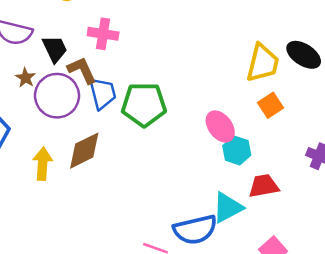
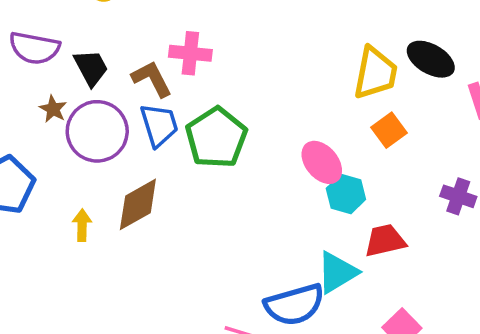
pink cross: (103, 34) -> (190, 53), moved
brown L-shape: (82, 70) -> (152, 79), moved
green pentagon: (144, 105) -> (216, 138), turned -30
yellow arrow: (43, 164) -> (82, 225), size x0.7

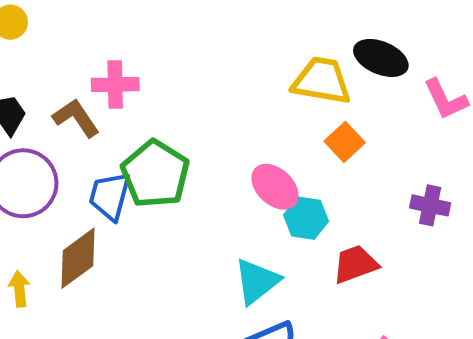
yellow trapezoid: (375, 73) -> (322, 81), turned -84
blue trapezoid: (159, 125) -> (110, 196), moved, turned -141
cyan triangle: (337, 272) -> (257, 281), moved

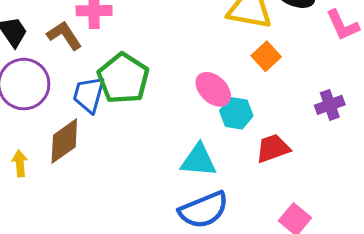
purple cross: (430, 205) -> (330, 105), turned -32
cyan triangle: (257, 281) -> (199, 160), turned 42

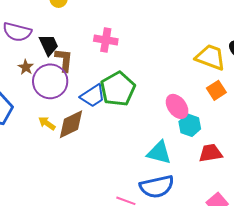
brown L-shape: (64, 35) -> (64, 60), moved, turned 30
blue trapezoid: (89, 94) -> (93, 96), turned -148
yellow arrow: (20, 163) -> (47, 123), moved, turned -60

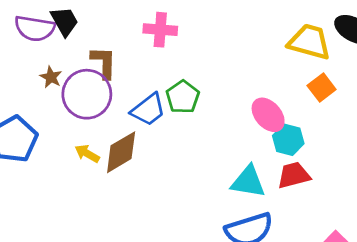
black trapezoid: (49, 45) -> (65, 21), moved
green pentagon: (118, 89) -> (183, 97), size x0.7
red trapezoid: (210, 153) -> (294, 175), moved

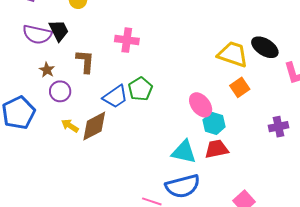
purple circle: (87, 94) -> (60, 91), moved, size x0.6

